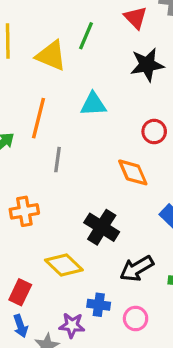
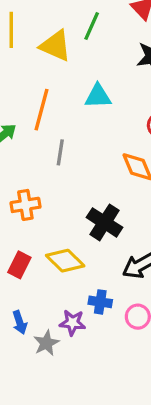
red rectangle: (20, 292) -> (19, 265), moved

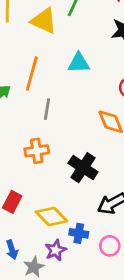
orange cross: (25, 205) -> (37, 151), moved
yellow diamond: (65, 261) -> (52, 216), moved
purple star: (72, 323) -> (56, 250), turned -30

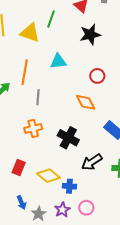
pink circle: (110, 246) -> (86, 208), moved
purple star: (56, 250) -> (62, 210), moved

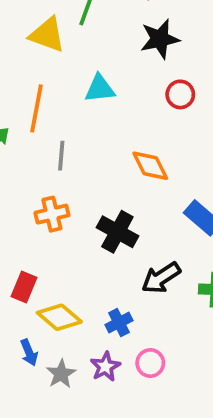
red circle: (97, 76) -> (180, 94), moved
yellow diamond: (48, 176) -> (59, 317), moved
blue cross: (69, 186) -> (119, 323), turned -32

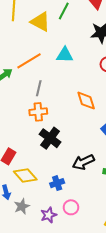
orange line: (37, 108) -> (29, 61), turned 40
orange cross: (52, 214) -> (38, 112), moved
black cross: (117, 232) -> (50, 138), moved
purple star: (105, 367) -> (49, 215), moved

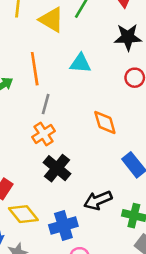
orange line: (29, 61) -> (35, 69), turned -70
orange cross: (38, 112) -> (44, 134), turned -30
blue cross: (57, 183) -> (63, 226), size x1.5

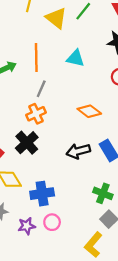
orange diamond: (105, 122) -> (89, 111), turned -45
black cross: (57, 168) -> (27, 143), moved
black arrow: (98, 200) -> (78, 151), moved

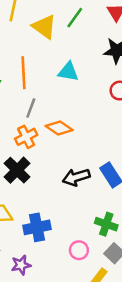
orange diamond: (89, 111) -> (59, 128), moved
pink circle: (52, 222) -> (79, 250), moved

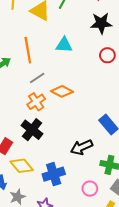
gray line: (31, 108) -> (37, 78), turned 42
black arrow: (76, 177) -> (82, 147), moved

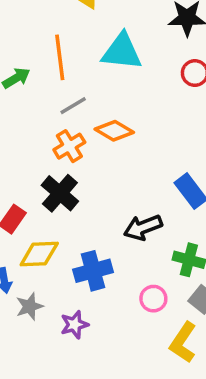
cyan triangle: (64, 45) -> (122, 52), size x1.4
yellow diamond: (22, 166) -> (39, 254), turned -55

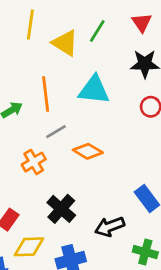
orange cross: (69, 146) -> (34, 162), moved
black cross: (60, 193) -> (61, 209), moved

